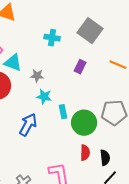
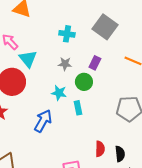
cyan triangle: (13, 63) -> (28, 59), turned 30
gray star: (37, 76) -> (65, 64), moved
green circle: (84, 123) -> (84, 82), moved, size x0.7

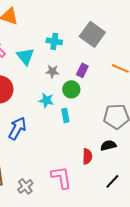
cyan triangle: (28, 59) -> (25, 56), moved
blue arrow: (43, 121) -> (17, 128), moved
black semicircle: (120, 154) -> (108, 145), moved, turned -98

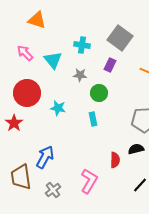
purple rectangle: (82, 70) -> (110, 65), moved
cyan star: (46, 100) -> (58, 108), moved
blue arrow: (17, 128) -> (45, 157), moved
pink L-shape: (61, 177) -> (89, 181), turned 40

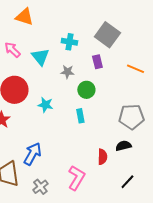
purple rectangle: (110, 65) -> (97, 62), turned -40

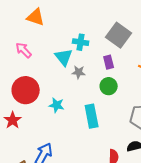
cyan triangle: (40, 57) -> (64, 57), moved
green circle: (86, 90) -> (109, 86), moved
cyan rectangle: (80, 116) -> (92, 116), size x1.6

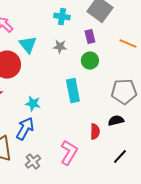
cyan triangle: (64, 57) -> (28, 45), moved
cyan star: (57, 105) -> (33, 104), moved

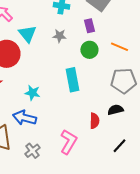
orange line: (128, 44) -> (119, 47), moved
blue arrow: (25, 129) -> (24, 118), turned -105

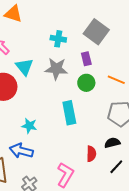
gray star: (59, 36) -> (56, 69), size x1.6
black line: (119, 146) -> (116, 167), moved

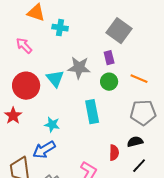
cyan cross: (58, 39) -> (60, 28), moved
cyan triangle: (24, 67) -> (55, 79), moved
blue arrow: (21, 151) -> (44, 150), turned -45

